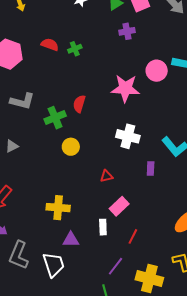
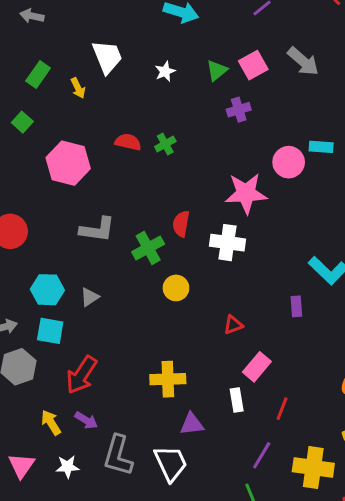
white cross: (128, 136) -> (227, 243), moved

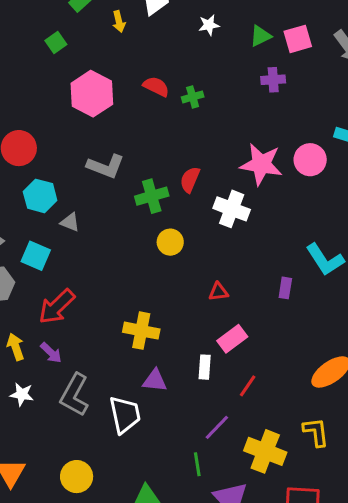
pink circle: (289, 162) -> (310, 160), moved
cyan hexagon: (47, 290) -> (40, 196), moved
gray triangle: (90, 297) -> (70, 222), moved, turned 42

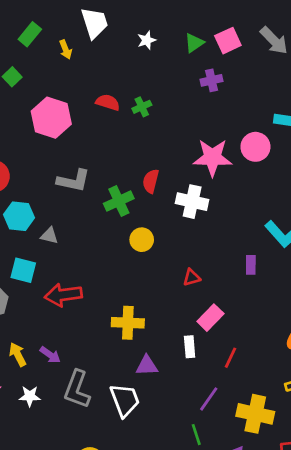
red arrow: (57, 307) -> (63, 295), moved, turned 45

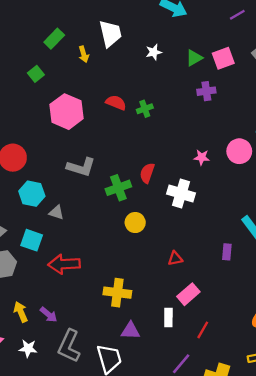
pink star: (212, 158) -> (202, 157), size x0.5

